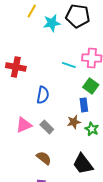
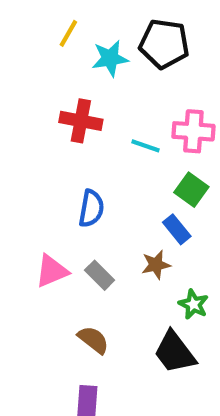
red cross: (16, 67) -> (81, 121), moved
blue rectangle: (84, 105) -> (177, 229), turned -32
green star: (92, 129) -> (193, 304), moved

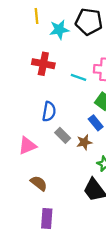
yellow line: (68, 33) -> (36, 16), turned -35
gray rectangle: (100, 275) -> (63, 135), moved
brown semicircle: (93, 340) -> (39, 183), moved

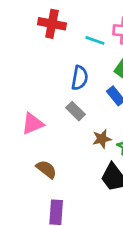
blue semicircle: (49, 112) -> (80, 78), moved
brown star: (84, 142) -> (102, 139), moved

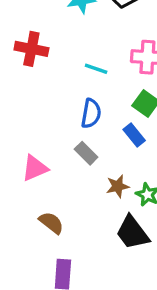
red cross: (52, 24) -> (31, 49), moved
cyan line: (95, 40) -> (96, 69), moved

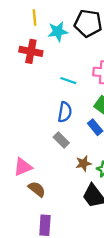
red cross: (31, 49) -> (31, 51), moved
pink triangle: (35, 168) -> (23, 167), moved

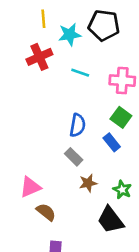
red cross: (31, 51) -> (39, 57), turned -35
cyan line: (68, 81) -> (80, 73), moved
brown star: (83, 163) -> (88, 183), moved

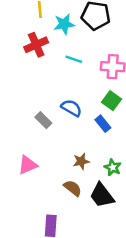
blue semicircle: (78, 125) -> (71, 108), turned -70
gray rectangle: (74, 157) -> (43, 120), moved
brown semicircle: (46, 212) -> (73, 188), moved

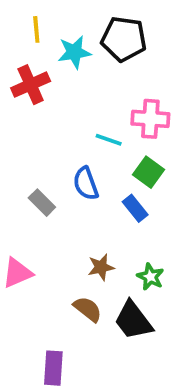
cyan line: (74, 59) -> (109, 140), moved
blue semicircle: (71, 108) -> (86, 184), turned -140

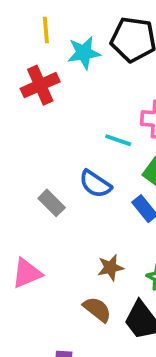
blue semicircle: (86, 184) -> (95, 184), turned -36

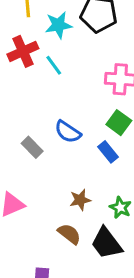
cyan line: (118, 140) -> (54, 65), moved, turned 35

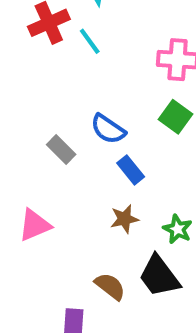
blue rectangle: (108, 152) -> (131, 170), moved
brown semicircle: (69, 234) -> (110, 286), moved

